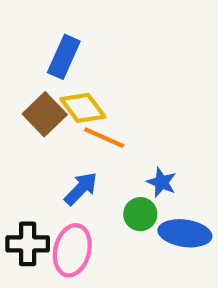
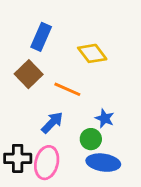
yellow diamond: (83, 108) -> (92, 53), moved
blue ellipse: (185, 233) -> (103, 163), moved

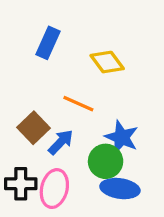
brown square: (29, 74) -> (34, 128), moved
blue star: (105, 118) -> (122, 137), size x1.5
green circle: (91, 139) -> (106, 161), size x1.4

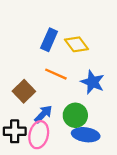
blue rectangle: (48, 43) -> (49, 40), moved
blue star: (122, 137) -> (93, 82), moved
blue arrow: (61, 142) -> (43, 114), moved

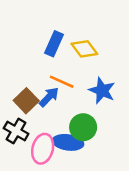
blue arrow: (43, 114) -> (49, 97), moved
black cross: (15, 131) -> (16, 131), moved, turned 30
blue ellipse: (86, 135) -> (68, 142), moved

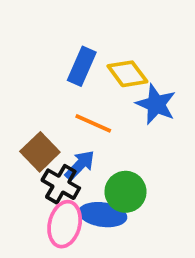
blue star: (102, 91) -> (156, 104), moved
blue arrow: (49, 97) -> (80, 165), moved
black cross: (16, 131) -> (61, 184), moved

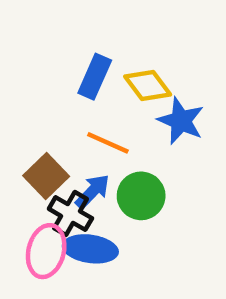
green circle: (126, 192) -> (141, 196), moved
blue ellipse: (103, 215) -> (90, 249), moved
pink ellipse: (65, 224) -> (46, 251), moved

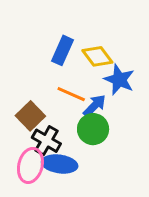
blue arrow: (93, 191) -> (94, 106), moved

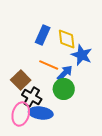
yellow diamond: (97, 56) -> (67, 39), turned 30

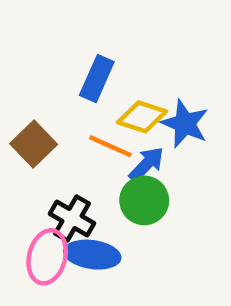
yellow diamond: (67, 39) -> (142, 117), moved, turned -65
brown square: (21, 80) -> (34, 144), moved

